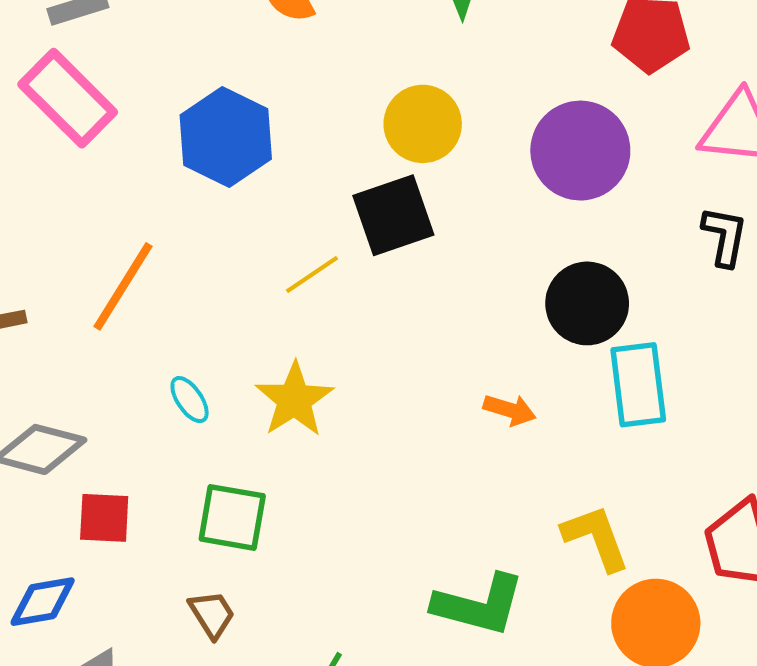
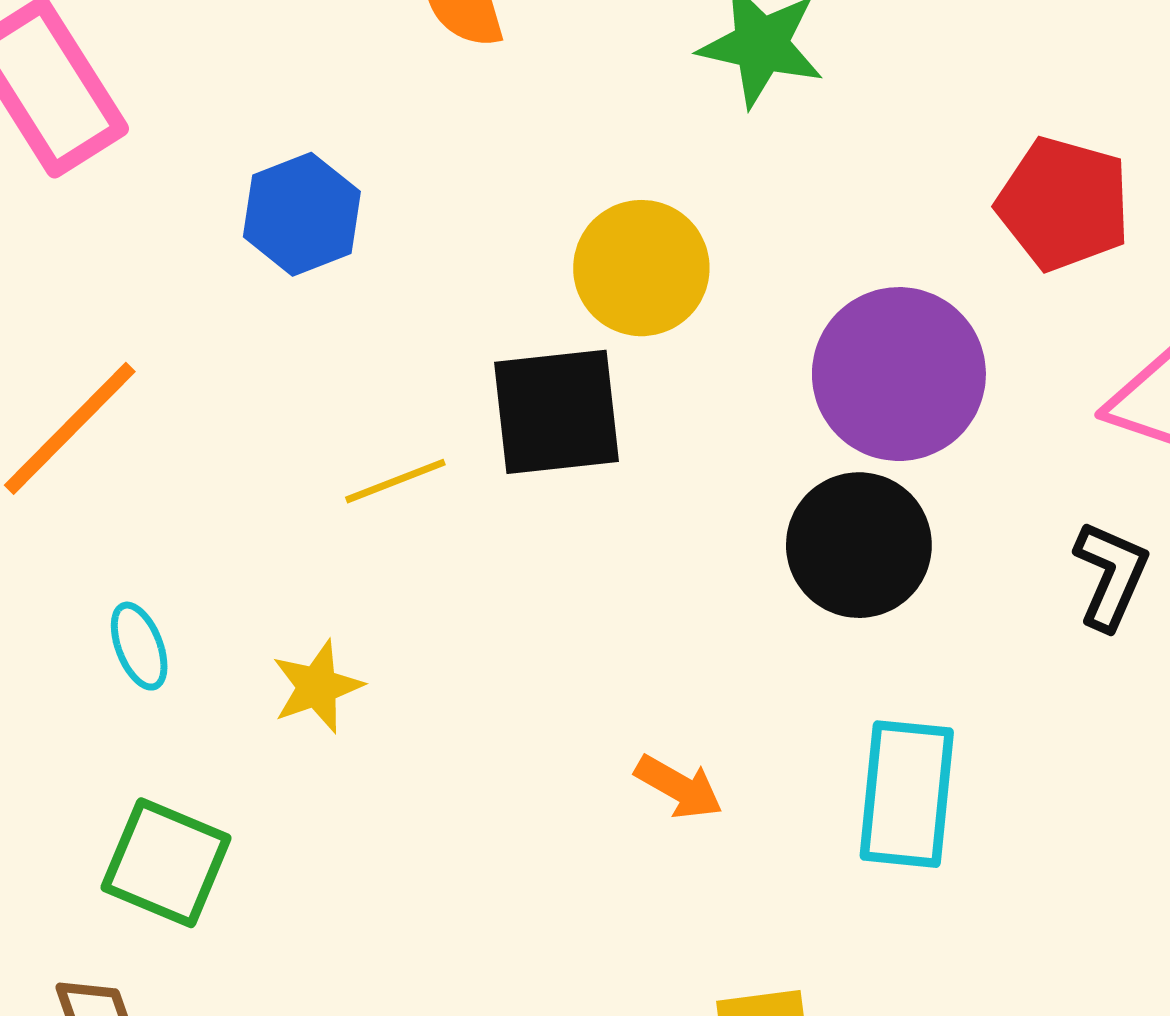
blue hexagon: (226, 137) -> (302, 214), size x0.7
black circle: (587, 303) -> (859, 545), moved
yellow star: (294, 400) -> (317, 687), size x0.7

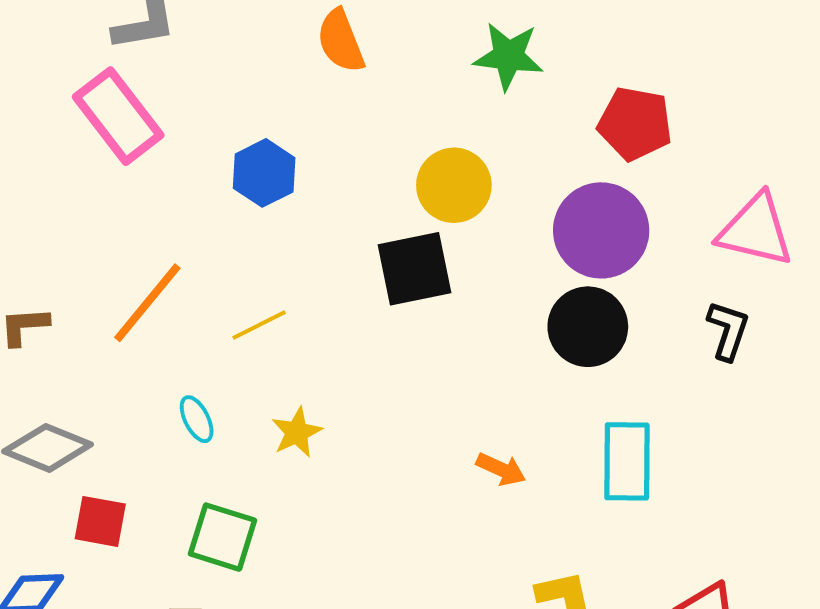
red pentagon: (1064, 204) -> (635, 124), moved
yellow line: (395, 481) -> (259, 325), moved

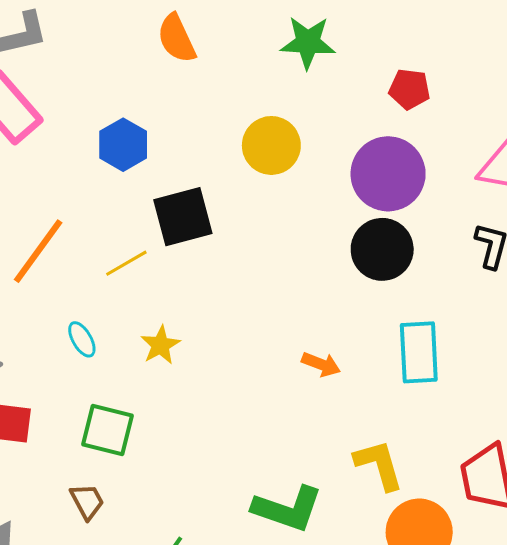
red pentagon: (635, 124) -> (410, 89), size x0.7
black square: (414, 269) -> (183, 217), moved

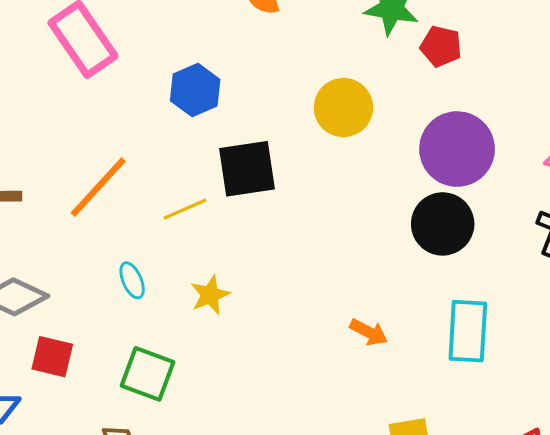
red pentagon: (410, 89) -> (441, 46), moved

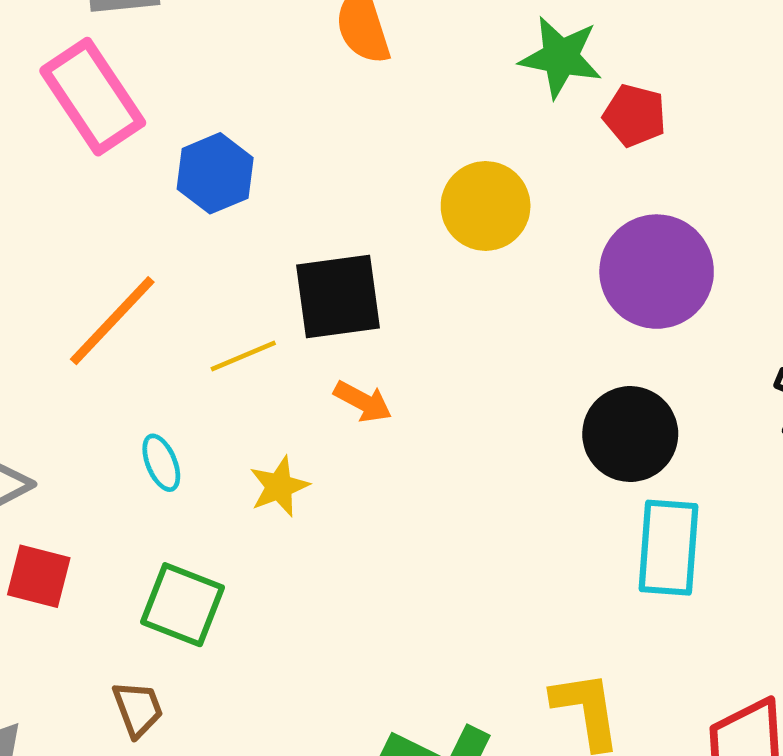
blue hexagon: (195, 90) -> (215, 173), moved
black circle: (443, 224) -> (630, 434), moved
orange arrow: (369, 332) -> (363, 402), moved

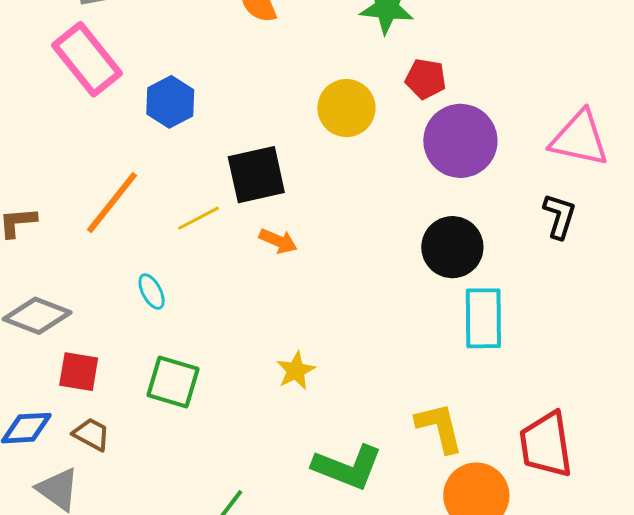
red pentagon: (635, 116) -> (426, 79), moved
yellow star: (279, 487) -> (296, 371), moved
brown trapezoid: (138, 709) -> (91, 434), moved, turned -36

